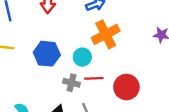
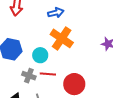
orange cross: (106, 34) -> (62, 38), turned -35

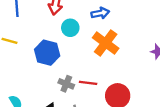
cyan circle: (40, 55) -> (70, 28), moved

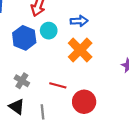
blue hexagon: (47, 53) -> (24, 38), moved
gray cross: (66, 84) -> (22, 81), moved

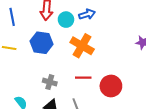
cyan circle: (49, 31) -> (66, 20), moved
orange cross: (80, 50) -> (82, 46), moved

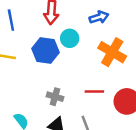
cyan circle: (66, 20) -> (70, 38), moved
orange cross: (82, 46) -> (112, 52), moved

